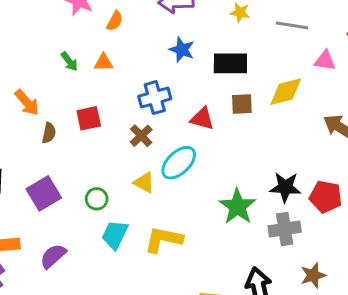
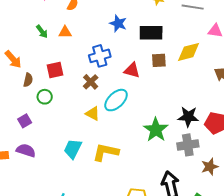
purple square: (44, 193) -> (25, 121), size x0.6
green circle: (97, 199) -> (45, 97), moved
purple semicircle: (53, 256) -> (26, 150), moved, turned 60
brown star: (313, 275) -> (210, 167), moved

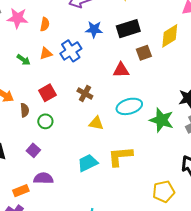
blue cross: (100, 56) -> (71, 51), moved
cyan ellipse: (116, 100) -> (129, 106), moved, turned 45
cyan trapezoid: (73, 149) -> (88, 163), turned 55

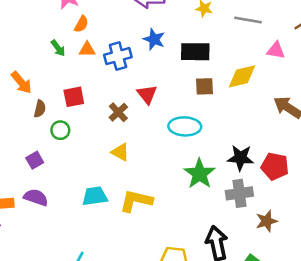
orange semicircle: (45, 24) -> (81, 24), moved
red triangle: (121, 70) -> (147, 94), moved, turned 36
cyan ellipse: (129, 106) -> (185, 126), moved

